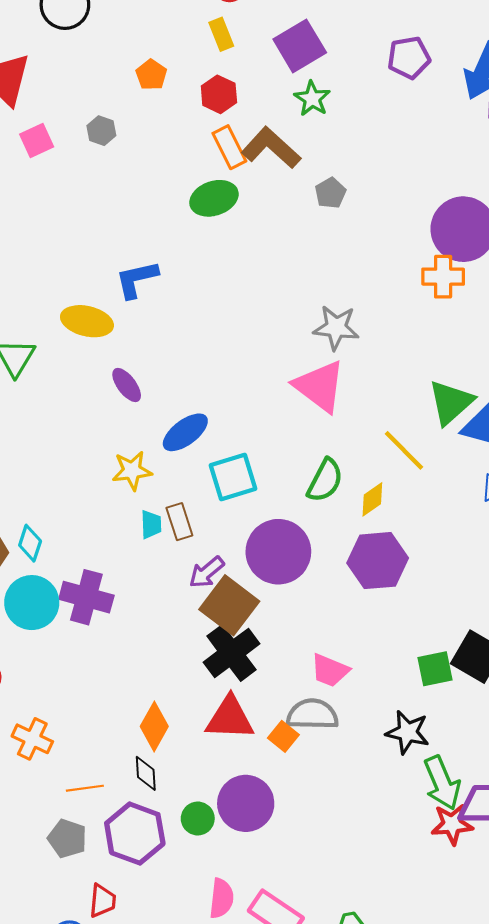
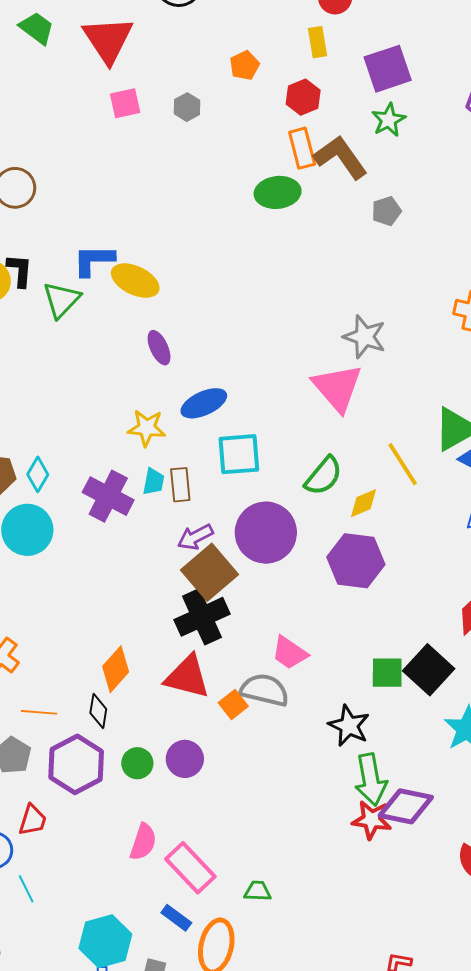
blue L-shape: (137, 279) -> (94, 260), moved
purple cross: (86, 597) -> (108, 496), moved
purple circle: (246, 803) -> (185, 759), size x0.7

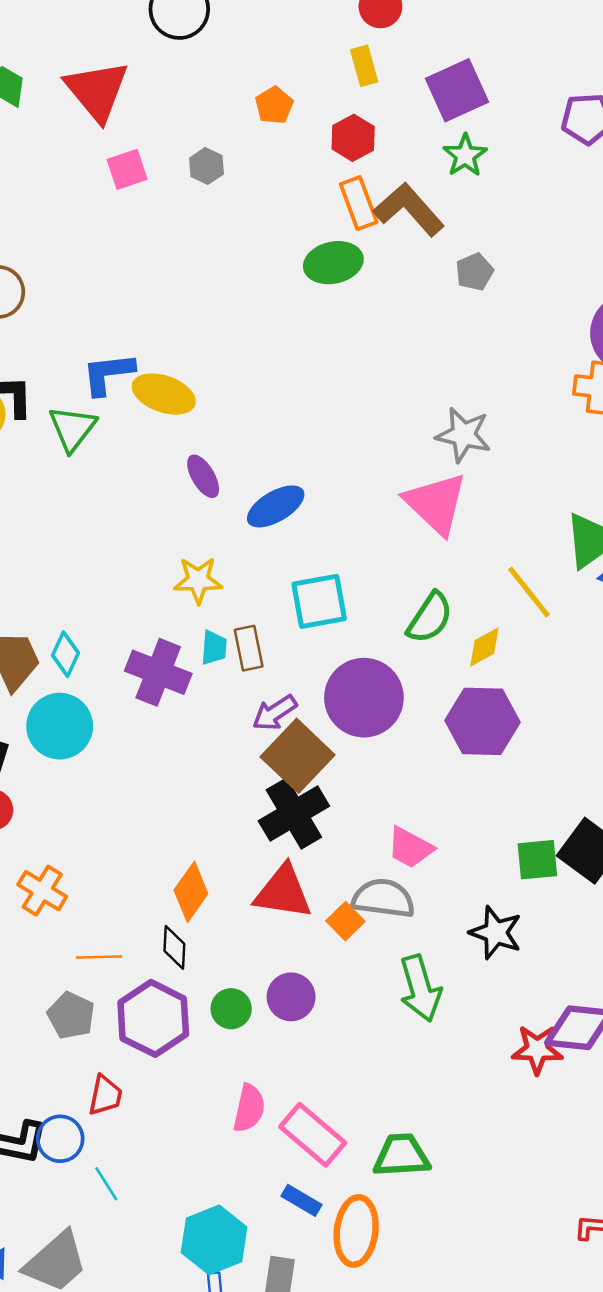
blue ellipse: (204, 403) -> (276, 506), moved
green arrow: (371, 780) -> (420, 988), moved
green trapezoid: (258, 891) -> (402, 1155), size x1.6

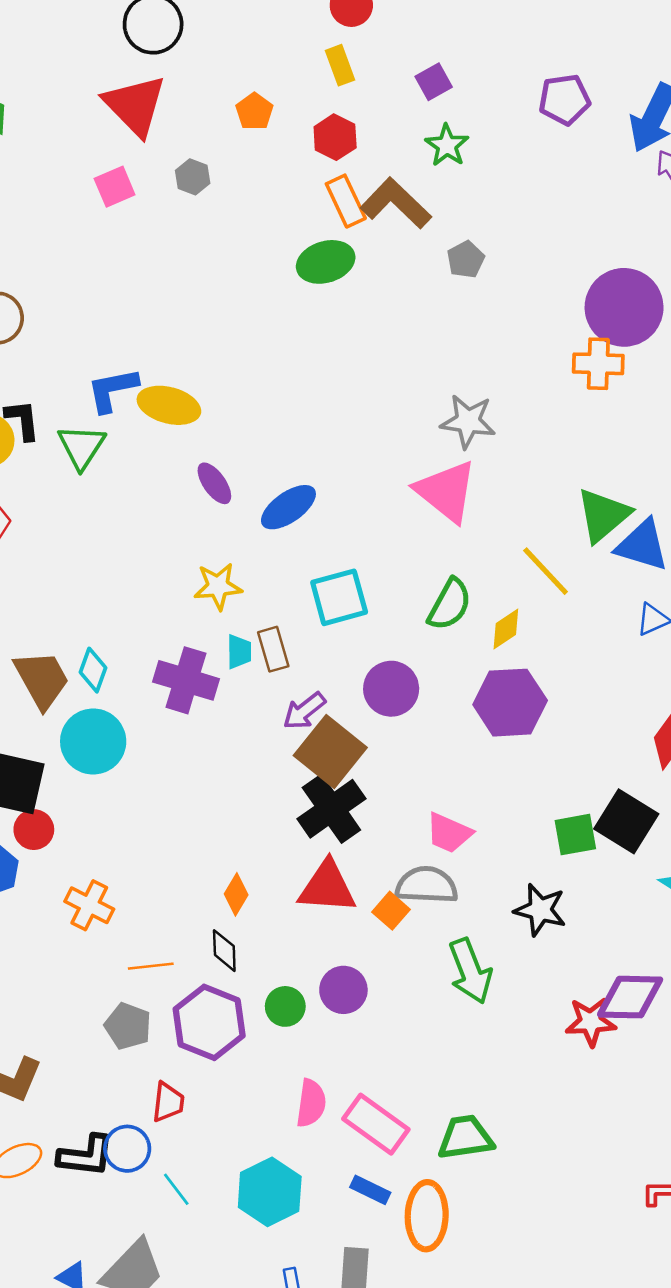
purple square: (457, 90) -> (434, 82), size x0.6
red triangle: (97, 91) -> (135, 105), moved
purple circle: (364, 698) -> (391, 689), size x0.7
orange diamond: (191, 892) -> (236, 894), size x0.7
cyan hexagon: (214, 1240) -> (270, 1192), moved

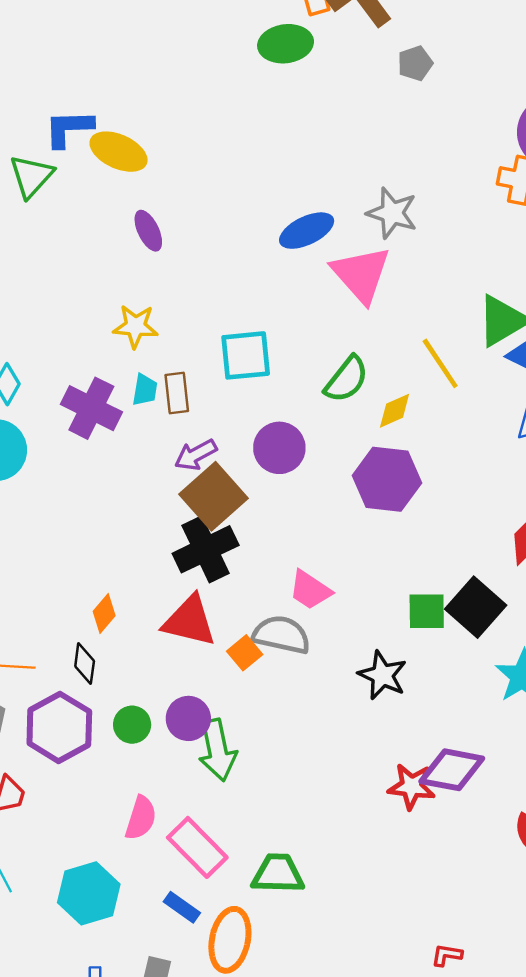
blue ellipse: (288, 507) -> (307, 231), moved
green arrow: (470, 971) -> (217, 750), moved

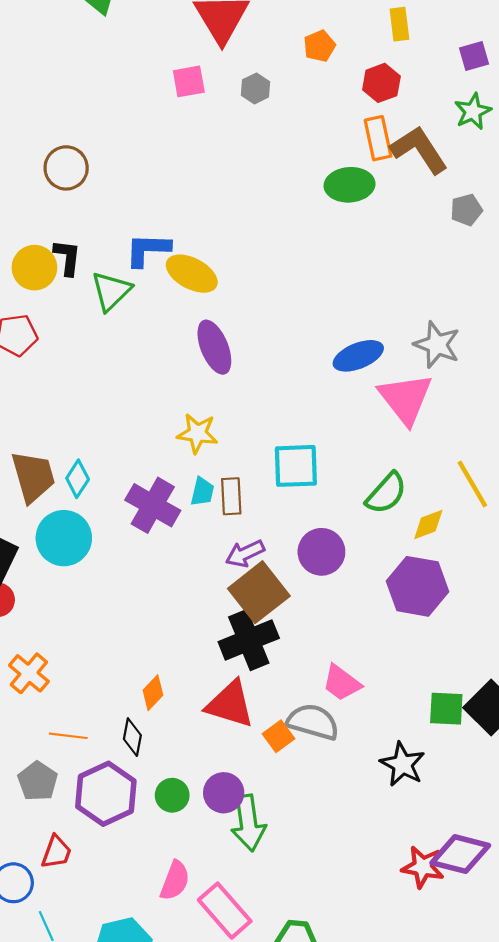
purple ellipse: (148, 231) -> (214, 347), size x1.4

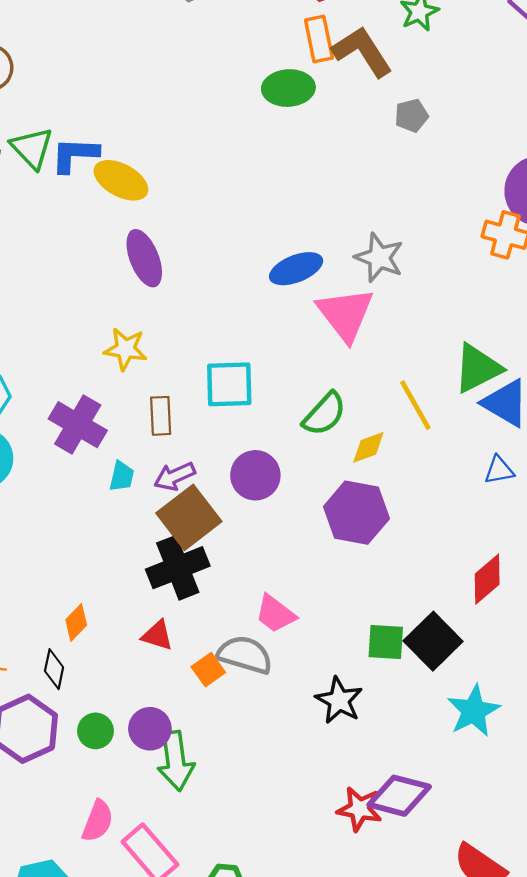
green triangle: (111, 291) -> (32, 148), moved, turned -30
cyan trapezoid: (202, 492) -> (122, 476), moved
red triangle: (230, 704) -> (157, 635), size x0.6

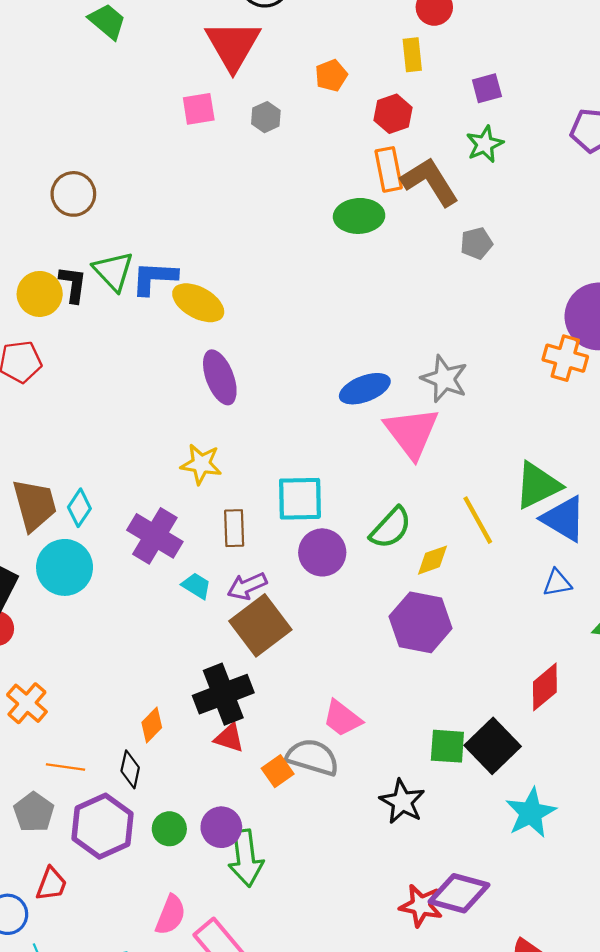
purple circle: (255, 475) -> (322, 552), moved
cyan trapezoid: (122, 476) -> (196, 586), turned -72
black cross: (178, 568) -> (223, 694), moved

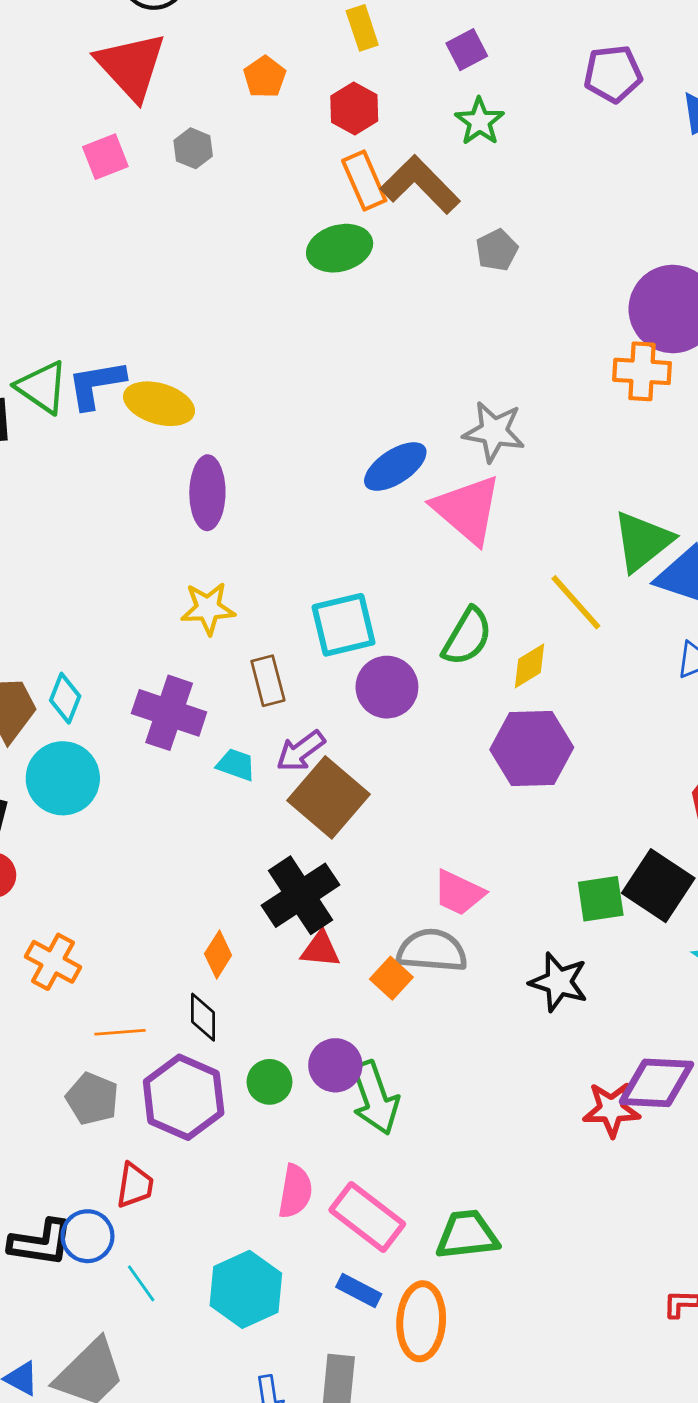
purple ellipse: (220, 377) -> (207, 493), turned 34

